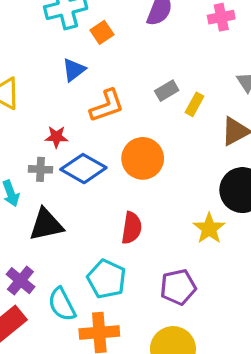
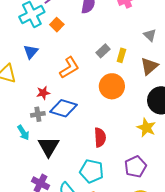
blue triangle: (74, 70) -> (31, 52), moved
orange circle: (143, 158) -> (112, 86), moved
black triangle: (46, 225) -> (49, 147), turned -35

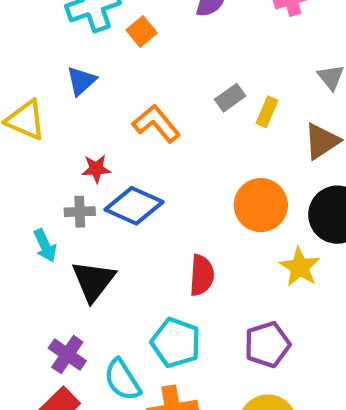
orange L-shape: (69, 68) -> (156, 124), turned -105
orange circle: (112, 86) -> (261, 205), moved

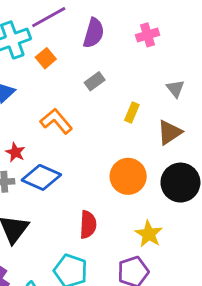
gray rectangle: (230, 98) -> (95, 81), moved
red star: (96, 169) -> (15, 152), turned 30
yellow star: (300, 267) -> (149, 234), moved

